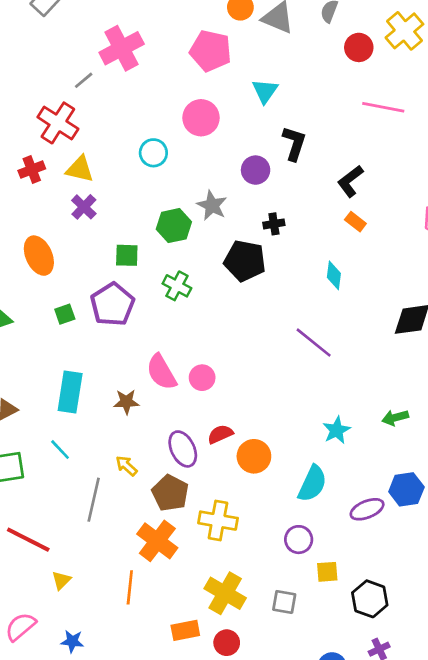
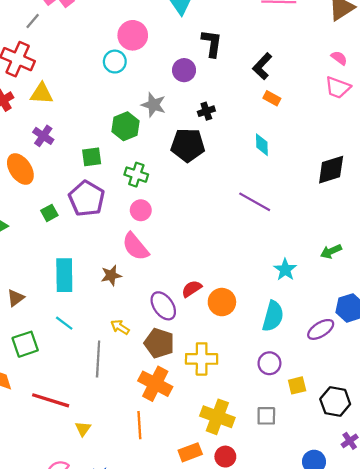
cyan circle: (153, 153) -> (115, 62), moved
purple cross: (84, 207) -> (43, 136), moved
pink circle: (202, 378) -> (141, 210), moved

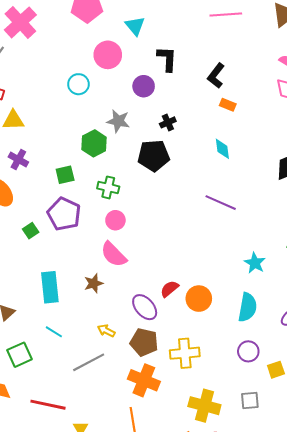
pink circle: (133, 35) -> (108, 55), moved
gray line: (98, 359) -> (89, 362), turned 64

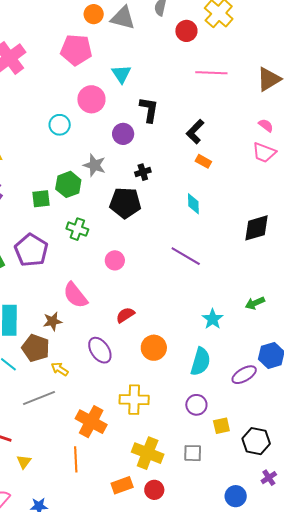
green square: (65, 175) -> (41, 199), moved
pink circle: (115, 220) -> (115, 260), moved
red semicircle: (169, 289) -> (125, 315), moved
brown pentagon: (144, 342) -> (36, 348), moved

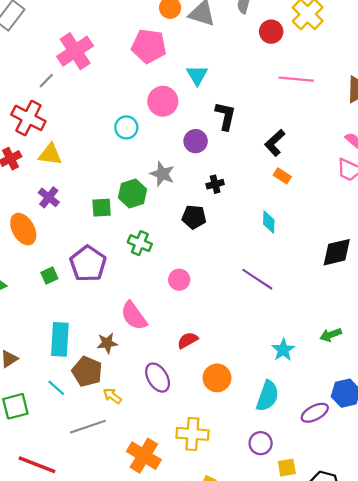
black pentagon: (125, 203) -> (194, 217), size x0.7

